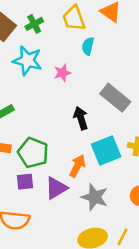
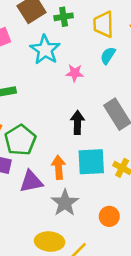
orange arrow: (77, 166) -> (59, 167), turned -50

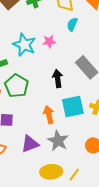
cyan star: (45, 50) -> (24, 45), moved
green pentagon: (20, 140) -> (17, 86), moved
purple triangle: (31, 182) -> (30, 144), moved

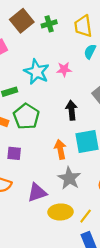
purple triangle: (30, 144) -> (37, 193), moved

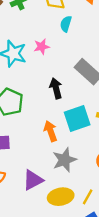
gray star: (69, 178) -> (64, 160), turned 30

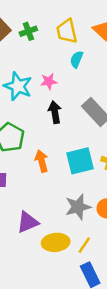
black arrow: (56, 88) -> (55, 112), moved
orange arrow: (50, 131) -> (42, 161), moved
gray star: (64, 160) -> (78, 207), moved

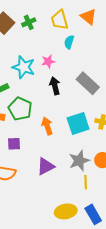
purple triangle: (28, 222) -> (46, 166), moved
yellow ellipse: (56, 242) -> (66, 211), moved
yellow line: (84, 245) -> (86, 182), moved, turned -32

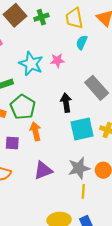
black arrow: (55, 86) -> (66, 103), moved
orange arrow: (47, 126) -> (36, 131), moved

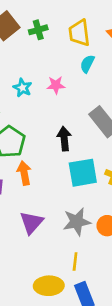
cyan star: (31, 64) -> (22, 88), size x0.6
purple triangle: (43, 170) -> (31, 222), turned -30
yellow line: (83, 191) -> (75, 262), moved

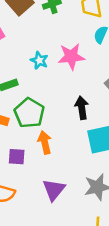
pink star: (56, 85) -> (71, 57), size x1.5

